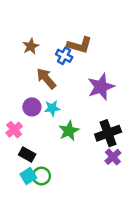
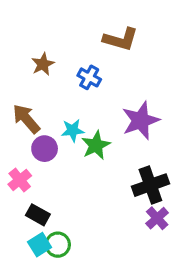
brown L-shape: (80, 45) -> (121, 39), moved
brown arrow: (46, 78) -> (26, 119), moved
cyan star: (52, 108) -> (73, 130), moved
green star: (69, 131) -> (96, 145), moved

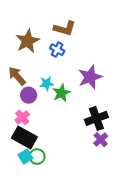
brown L-shape: (121, 39) -> (65, 28), moved
brown star: (43, 64) -> (28, 41), size x1.6
pink cross: (20, 180) -> (22, 117), moved
black rectangle: (38, 215) -> (24, 137), size x1.6

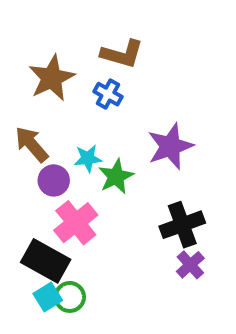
pink cross: (22, 117) -> (76, 223), moved, size x1.5

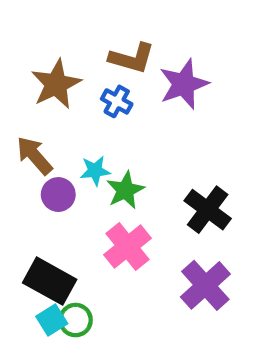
purple star: (170, 146) -> (184, 84), moved
pink cross: (76, 223) -> (128, 246), moved
black cross: (182, 225) -> (208, 210), moved, turned -33
purple cross: (190, 265) -> (205, 285), size x1.6

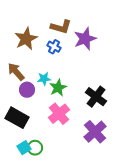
black rectangle: (50, 281) -> (17, 118), moved

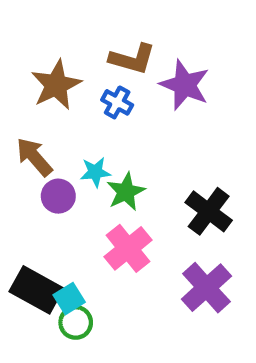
purple star: (85, 39) -> (185, 85), turned -30
black rectangle: (17, 118) -> (36, 290), moved
cyan square: (24, 148) -> (69, 299), moved

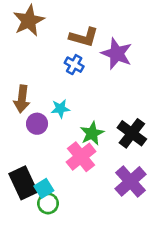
brown star: (56, 85) -> (29, 21), moved
brown arrow: (34, 157) -> (22, 99), turned -132
green star: (126, 192) -> (92, 133), moved
black rectangle: (36, 290) -> (23, 183), turned 36

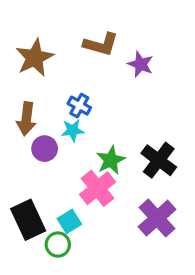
brown star: (29, 21) -> (35, 58), moved
purple star: (117, 54) -> (141, 64), size x0.7
blue cross: (74, 65) -> (79, 106), moved
cyan square: (44, 188) -> (69, 221), moved

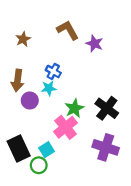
brown L-shape: (101, 44) -> (68, 30), turned -135
brown star: (35, 58) -> (23, 39), size x0.6
purple cross: (157, 218) -> (106, 147), turned -30

